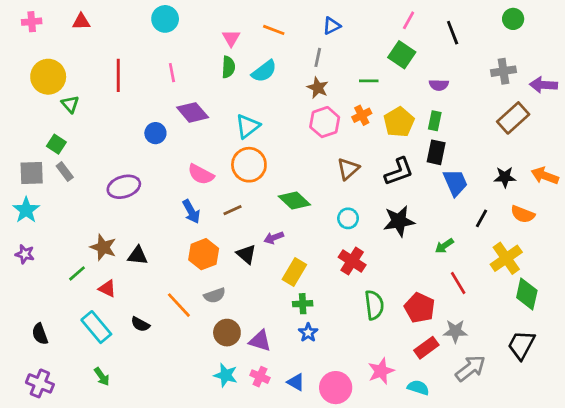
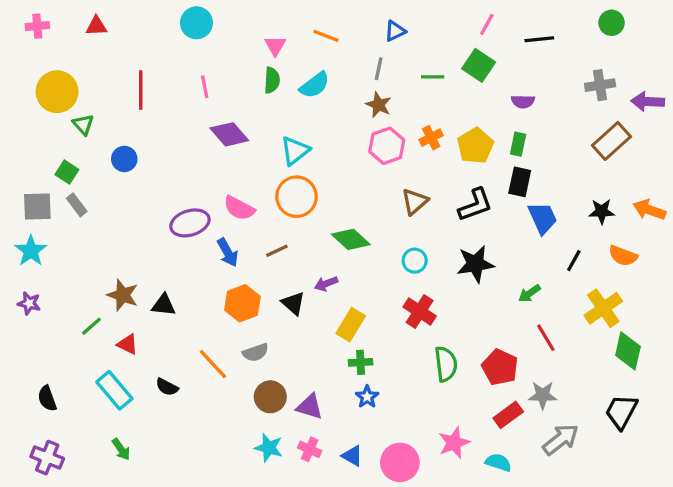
black line: (453, 33) -> (539, 39), turned -75
green line: (369, 81) -> (433, 77), moved
blue circle: (155, 133) -> (124, 159), moved
purple ellipse: (124, 187) -> (190, 223), moved

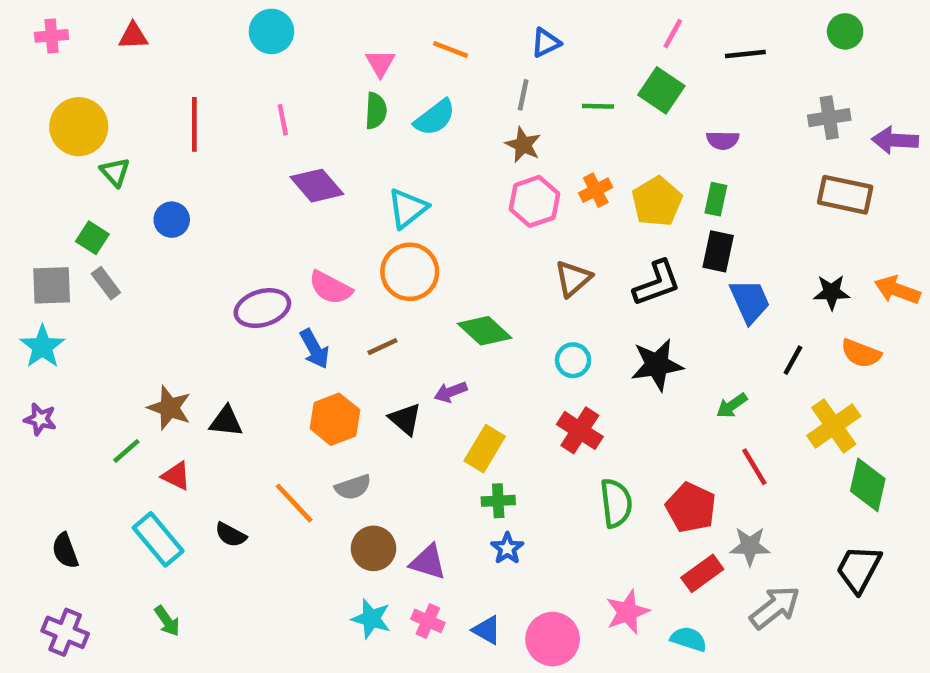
brown rectangle: (612, 141) -> (845, 195), turned 54

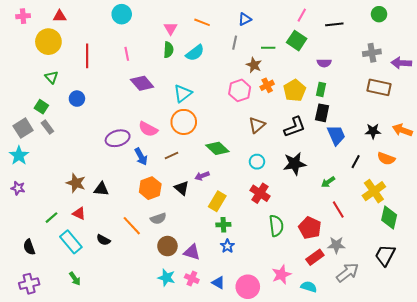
yellow circle: (79, 127) -> (48, 42), moved
brown star: (523, 145) -> (254, 65), moved
gray square: (52, 285) -> (23, 128), turned -30
green line: (126, 451) -> (52, 218), moved
purple cross: (65, 632) -> (29, 284), turned -36

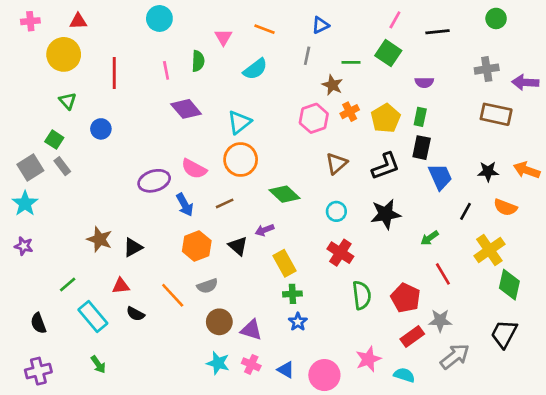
green semicircle: (168, 50) -> (198, 61), moved
black triangle: (101, 189) -> (133, 247), turned -35
yellow rectangle: (217, 201) -> (284, 263), turned -60
red triangle: (79, 214) -> (121, 286), moved, turned -32

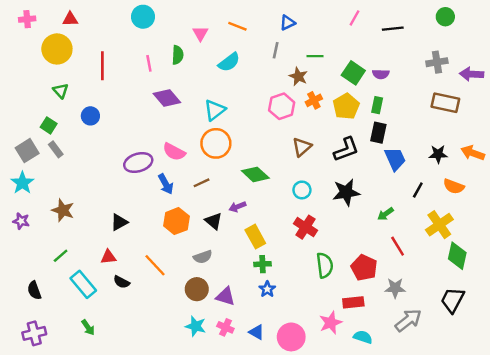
green square: (388, 53) -> (353, 73), moved
brown star: (100, 239) -> (63, 210), moved
gray semicircle: (207, 286) -> (203, 257), moved
red rectangle: (412, 336) -> (353, 302), moved, turned 30

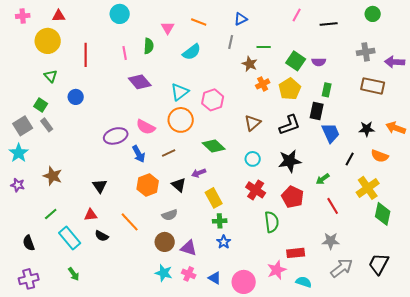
green rectangle: (377, 105) -> (327, 90), moved
pink hexagon: (282, 106) -> (213, 100), moved
black triangle: (119, 222) -> (100, 186), turned -35
red pentagon: (364, 268) -> (293, 197), moved
black trapezoid: (452, 300) -> (379, 264), moved

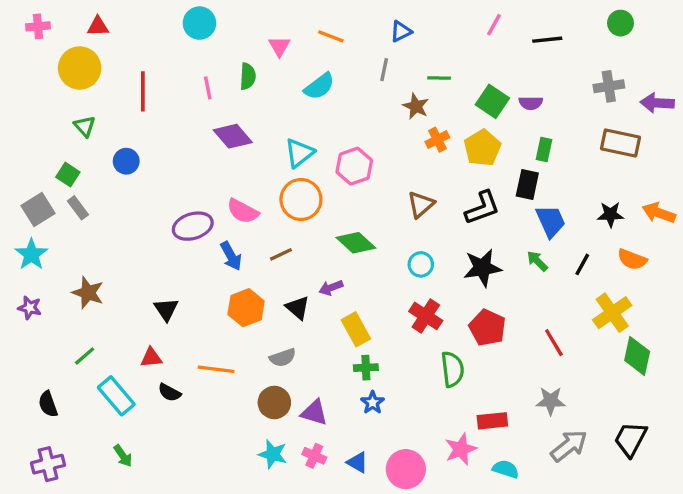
green arrow: (323, 179) -> (537, 261), moved, turned 80
orange line: (130, 222) -> (216, 369), turned -40

